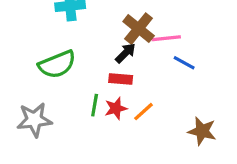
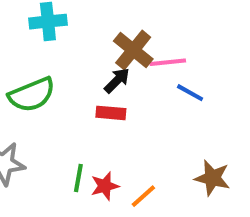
green line: (95, 105) -> (78, 178), moved
red star: (116, 108) -> (105, 186), moved
orange line: (143, 112) -> (143, 196), moved

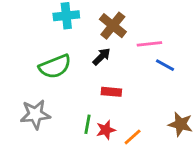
brown cross: (133, 50) -> (113, 26), moved
black arrow: (117, 80) -> (102, 57), moved
red rectangle: (111, 113) -> (111, 92), moved

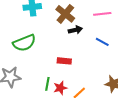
pink line: (149, 44) -> (102, 14), moved
black arrow: (102, 57) -> (75, 30), moved, turned 32

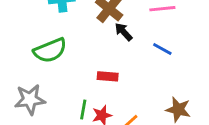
black arrow: (75, 30) -> (123, 32), turned -120

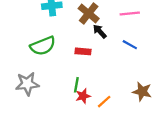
red rectangle: (108, 76) -> (83, 51), moved
green line: (83, 109) -> (76, 85), moved

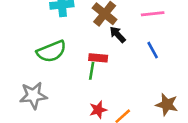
blue line: (130, 45) -> (153, 50), turned 32
green line: (76, 85) -> (92, 71), moved

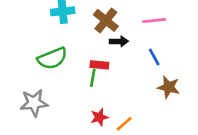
black arrow: (118, 35) -> (119, 41), turned 132
brown star: (167, 105) -> (169, 87), moved

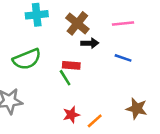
blue line: (154, 57) -> (123, 58), turned -42
green line: (93, 78) -> (65, 78), turned -42
brown star: (169, 87) -> (137, 109), moved

